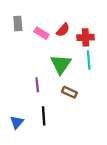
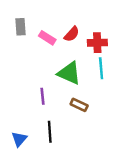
green triangle: (61, 64) -> (69, 73), turned -40

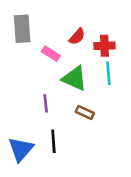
gray rectangle: (20, 27) -> (22, 29), size x1.5
pink rectangle: (47, 38) -> (51, 54), moved
blue triangle: (19, 139) -> (21, 149), size x1.5

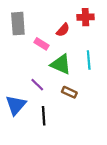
red cross: (104, 46) -> (85, 17), moved
purple line: (46, 103) -> (37, 85), turned -40
blue triangle: (21, 149) -> (16, 105), moved

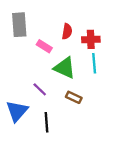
red cross: (85, 17) -> (91, 39), moved
red semicircle: (63, 30) -> (67, 31), turned -32

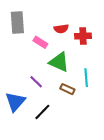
red semicircle: (67, 31) -> (61, 29), turned 72
cyan line: (94, 63) -> (86, 78), moved
black line: (47, 122) -> (42, 112), turned 48

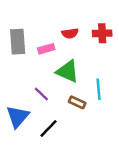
gray rectangle: (17, 22) -> (18, 42), moved
red cross: (83, 36) -> (102, 33), moved
pink rectangle: (40, 42) -> (46, 49), turned -48

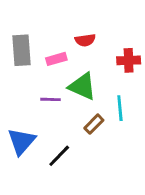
red cross: (102, 33) -> (129, 60), moved
purple line: (41, 94) -> (50, 99), moved, turned -42
brown rectangle: (77, 102) -> (94, 124), turned -70

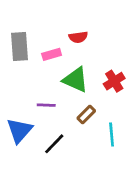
red cross: (129, 60) -> (114, 81), moved, turned -30
purple line: (50, 99) -> (46, 105), moved
cyan line: (120, 108) -> (112, 134), moved

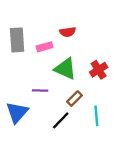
black line: (54, 144) -> (61, 120), moved

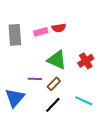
pink rectangle: (45, 47) -> (41, 32), moved
brown rectangle: (74, 99) -> (54, 84), moved
cyan line: (96, 116) -> (84, 101), turned -60

